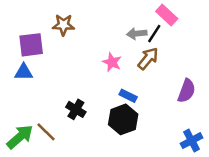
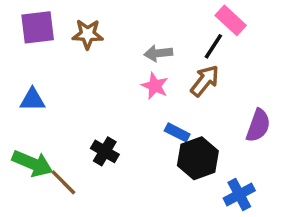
gray arrow: (137, 34) -> (158, 53), moved
purple square: (31, 45) -> (38, 27), moved
black hexagon: (123, 119) -> (198, 158), moved
green arrow: (20, 137) -> (32, 163), moved, turned 64
blue cross: (192, 141) -> (239, 194), moved

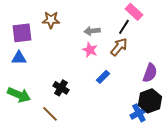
purple square: (38, 27) -> (22, 33), moved
blue rectangle: (177, 132) -> (103, 77), turned -72
black hexagon: (198, 158) -> (150, 101), moved
brown line: (63, 182) -> (50, 114), moved

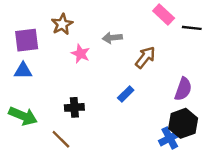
brown star: (51, 20) -> (62, 24), turned -30
black line: (124, 27) -> (192, 28), moved, turned 63
pink star: (90, 50) -> (80, 54), moved
black cross: (61, 88) -> (74, 107), turned -35

